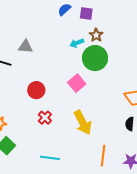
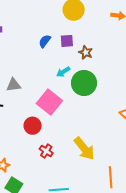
brown star: (96, 35) -> (86, 52), moved
pink square: (77, 83) -> (49, 102), moved, size x1.4

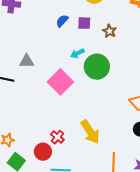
brown star: (86, 52) -> (110, 31), moved
red circle: (33, 126) -> (43, 152), moved
red cross: (46, 151) -> (57, 137), moved

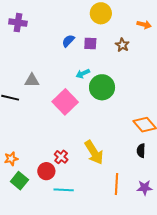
brown star: (110, 31) -> (122, 45), moved

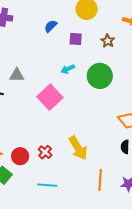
blue semicircle: (68, 41) -> (51, 26), moved
green circle: (102, 87) -> (100, 76), moved
red circle: (46, 171) -> (20, 156), moved

